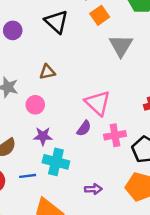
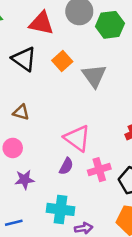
orange square: (100, 15) -> (62, 61), moved
brown triangle: (47, 72) -> (21, 112), turned 35
cyan cross: (56, 162) -> (60, 209), moved

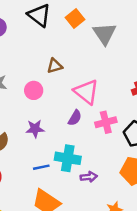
brown triangle: (21, 112) -> (55, 66), moved, turned -35
pink circle: (13, 148) -> (34, 90), moved
blue line: (14, 223) -> (41, 167), moved

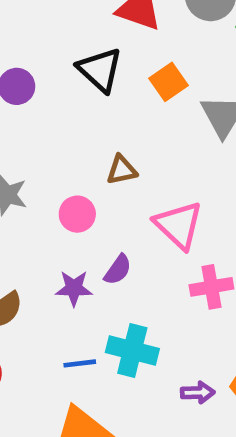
purple semicircle: (75, 118) -> (118, 270), moved
purple arrow: (89, 177) -> (198, 393), moved

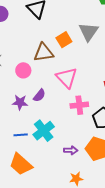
orange square: (168, 82) -> (64, 40), moved
brown triangle: (122, 170) -> (44, 53), size x1.5
cyan cross: (132, 350) -> (44, 131), turned 35

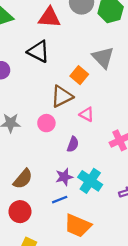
pink triangle: (67, 78) -> (87, 114), moved, size x0.6
purple star: (20, 102) -> (64, 177), moved
blue line: (21, 135) -> (60, 200), moved

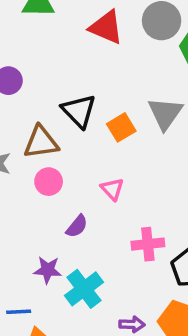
black triangle: (39, 52) -> (79, 111), moved
brown triangle: (62, 96) -> (41, 142), moved
blue line: (60, 200) -> (19, 312), moved

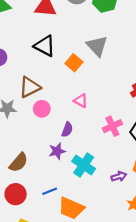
black triangle: (79, 111) -> (45, 46), moved
purple star: (48, 270) -> (57, 151), moved

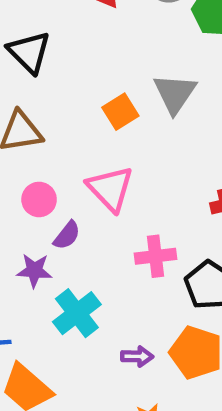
black triangle: (45, 46) -> (29, 52), moved
pink triangle: (81, 101) -> (110, 188), size x1.6
pink circle: (42, 109) -> (39, 199), moved

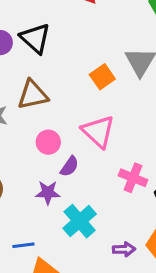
pink cross: (155, 256) -> (133, 178), turned 32

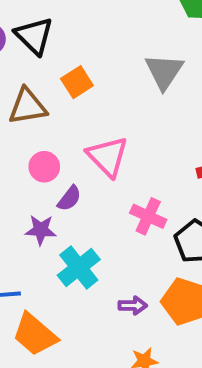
orange square: (102, 77) -> (77, 82), moved

